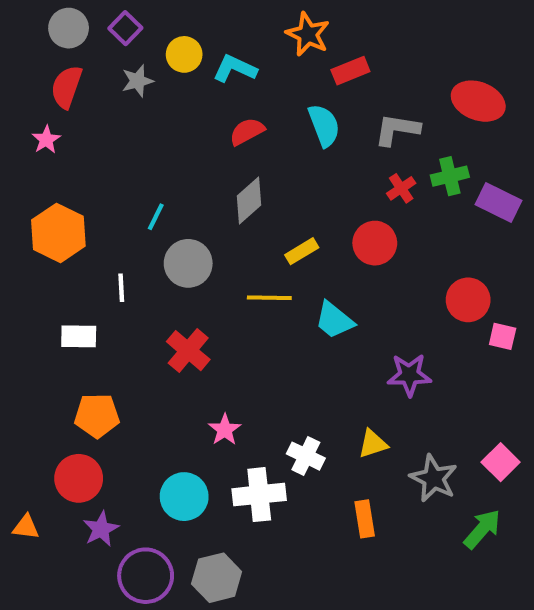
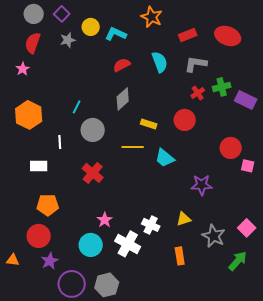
red rectangle: (350, 71) -> (188, 35), moved
red ellipse: (478, 101) -> (228, 36), moved
yellow rectangle: (302, 251) -> (149, 124), turned 49
pink star: (225, 430) -> (105, 220), moved
white cross: (259, 495) -> (128, 244), turned 35

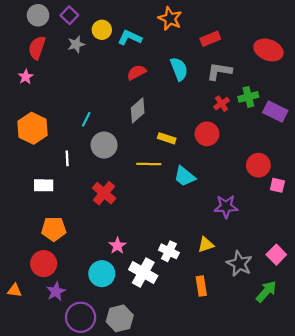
red ellipse: (228, 36) -> (268, 50), moved

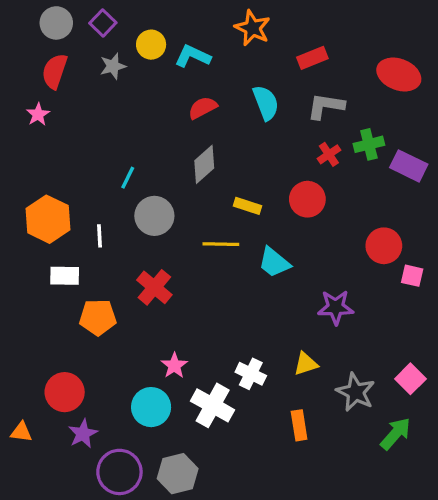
orange hexagon: (32, 128) -> (48, 219), moved
orange pentagon: (54, 229) -> (98, 317), moved

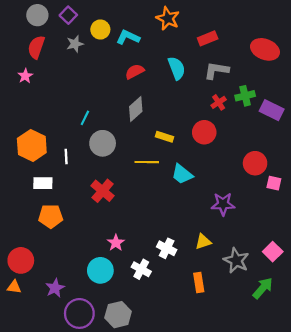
orange pentagon: (98, 317) -> (51, 216), moved
red circle: (65, 392) -> (21, 260), moved
white cross: (213, 405) -> (141, 269), size x0.7

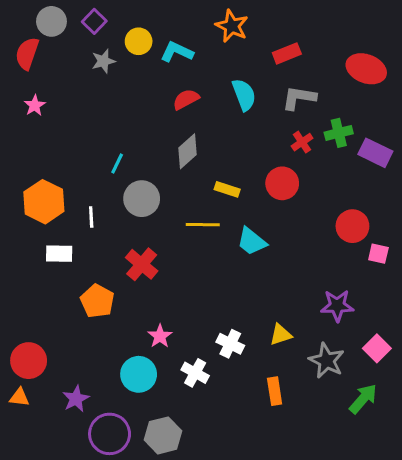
red semicircle: (36, 47) -> (27, 53), moved
purple star: (223, 204) -> (337, 306), moved
orange pentagon: (51, 216) -> (97, 301), moved, turned 30

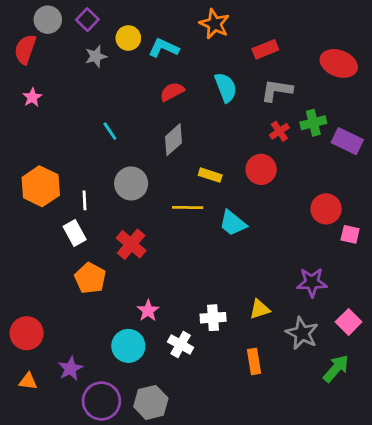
cyan line: (117, 163) -> (110, 131), moved, turned -60
white rectangle: (59, 254) -> (75, 233), moved, turned 60
white cross: (230, 344) -> (213, 318), turned -30
orange triangle: (19, 397) -> (28, 381), moved

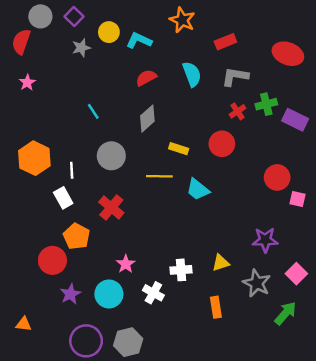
red circle: (27, 333) -> (52, 260), moved
purple star: (70, 369) -> (70, 294), moved

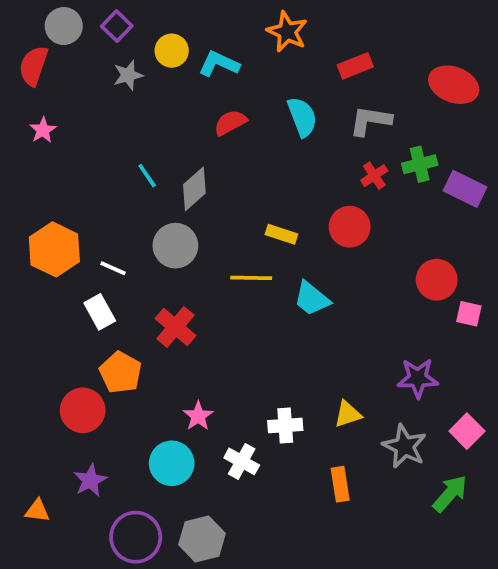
gray diamond: (147, 119) -> (194, 189), moved
white line: (72, 170) -> (113, 268), turned -63
purple star: (70, 294) -> (90, 480), moved

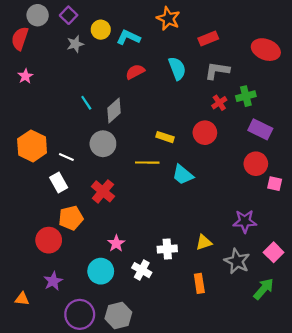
purple rectangle: (465, 189) -> (260, 129), moved
orange pentagon: (121, 372) -> (71, 218), turned 30

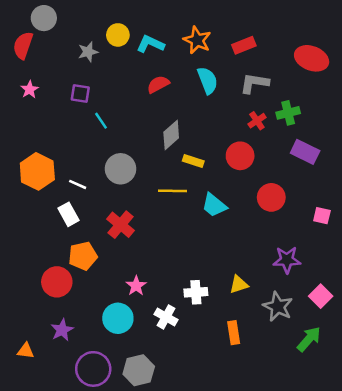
purple square: (69, 15) -> (80, 93), moved, turned -35
orange star: (168, 19) -> (197, 40), moved
gray diamond: (114, 111) -> (171, 135), moved
red circle: (256, 164) -> (271, 197), moved

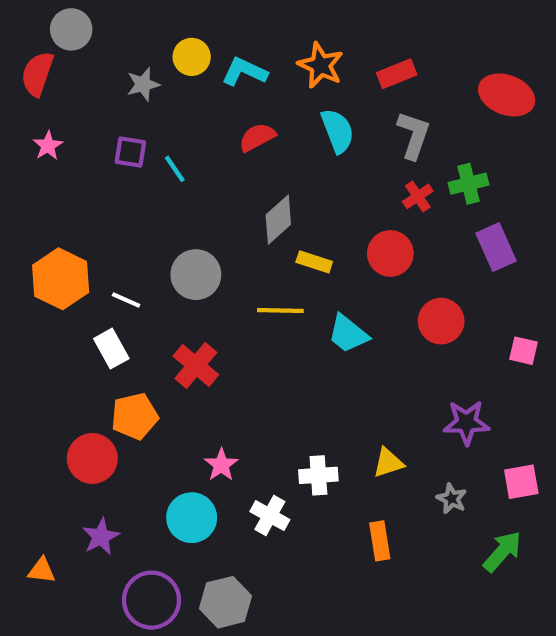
gray L-shape: (254, 83) -> (414, 135), turned 100
cyan line: (101, 121) -> (175, 169), moved
purple rectangle: (305, 152) -> (496, 247), turned 40
pink square: (321, 296) -> (521, 482), turned 35
gray star: (278, 307) -> (452, 499), size x0.6

